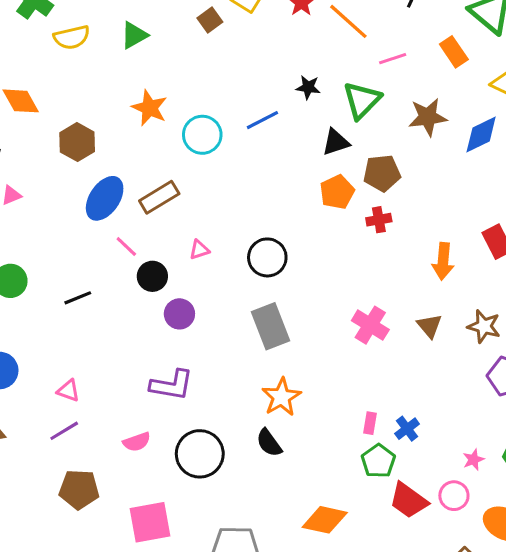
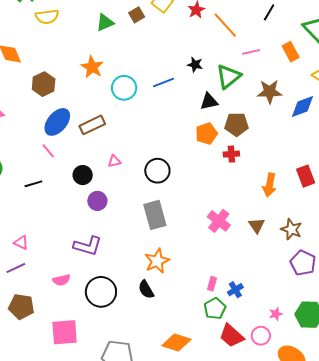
green triangle: (134, 35) -> (105, 23), moved
pink line: (126, 247) -> (48, 151), moved

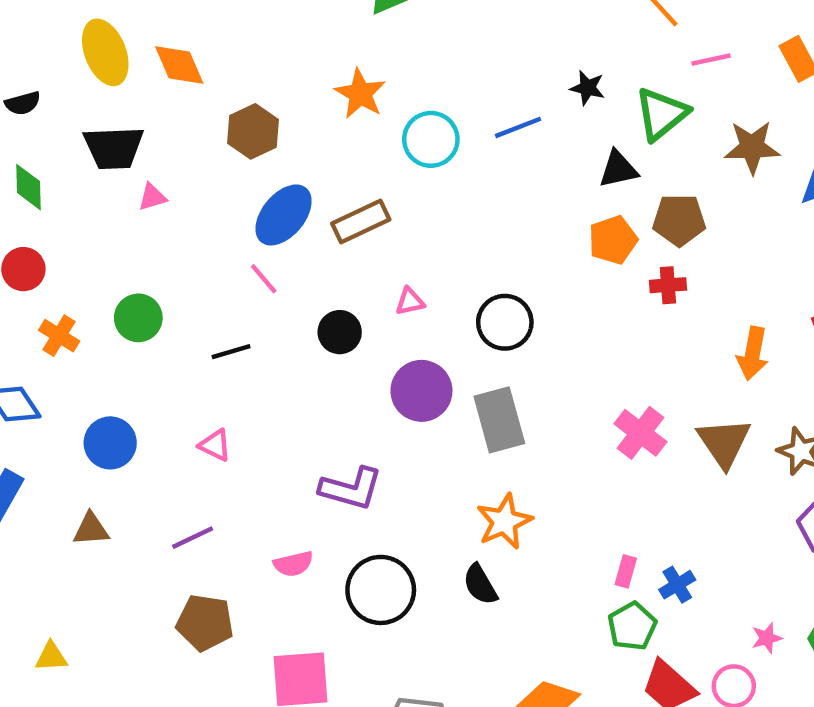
purple circle: (97, 201) -> (421, 391), moved, size x1.4
brown triangle: (257, 225) -> (724, 443), size x1.5
pink triangle: (21, 243) -> (215, 445), moved

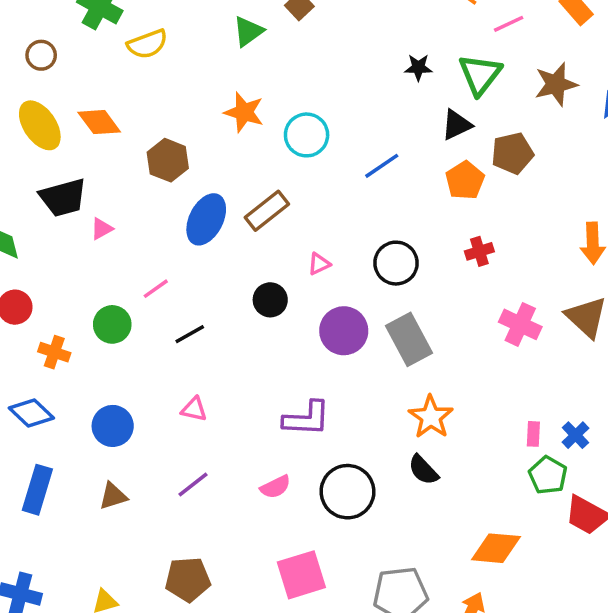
blue line: (518, 127) -> (382, 166), moved
pink line: (264, 279) -> (156, 289), moved, turned -72
red cross: (668, 285) -> (479, 251), moved
brown pentagon: (205, 623) -> (188, 579), moved

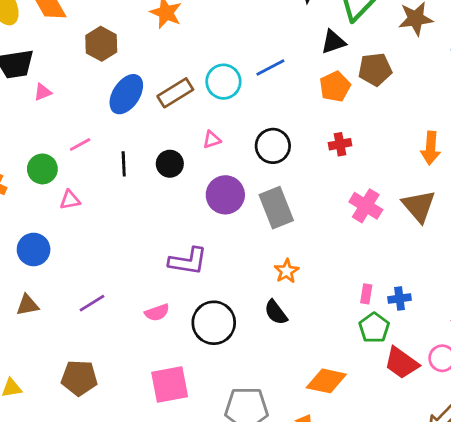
cyan circle: (307, 135) -> (223, 82), moved
black line: (190, 334) -> (124, 164), moved, turned -70
pink triangle: (194, 409) -> (70, 200), moved, turned -30
orange star: (431, 417) -> (287, 271), size x0.7
blue cross: (575, 435) -> (400, 299), turned 30

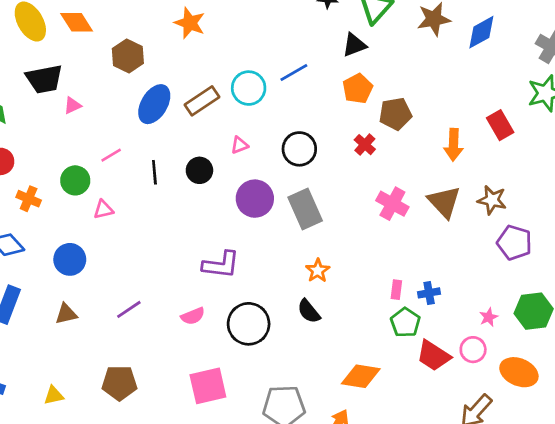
brown pentagon: (375, 69) -> (395, 114), moved
red cross: (340, 144) -> (365, 145), turned -35

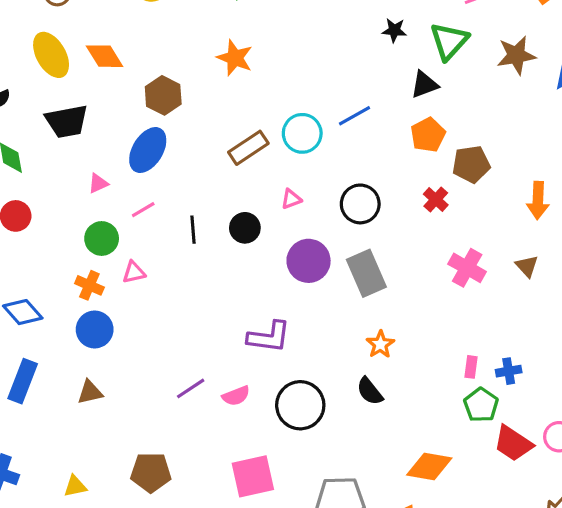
blue ellipse: (154, 104) -> (148, 150), moved
pink triangle: (72, 105) -> (98, 183), moved
orange cross: (29, 199) -> (89, 285), moved
brown triangle: (444, 202) -> (527, 266), size x0.6
purple line: (129, 309) -> (191, 388), moved

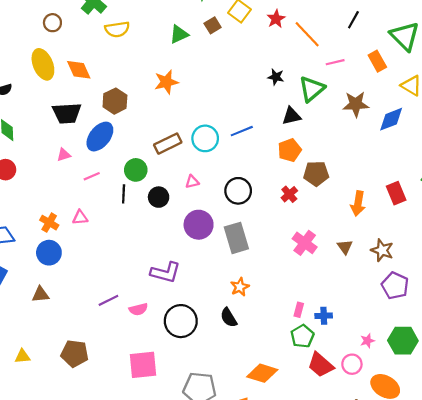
orange star: (235, 58) -> (166, 82), turned 30
black trapezoid: (67, 121) -> (67, 113), moved
green circle: (102, 238) -> (136, 170), moved

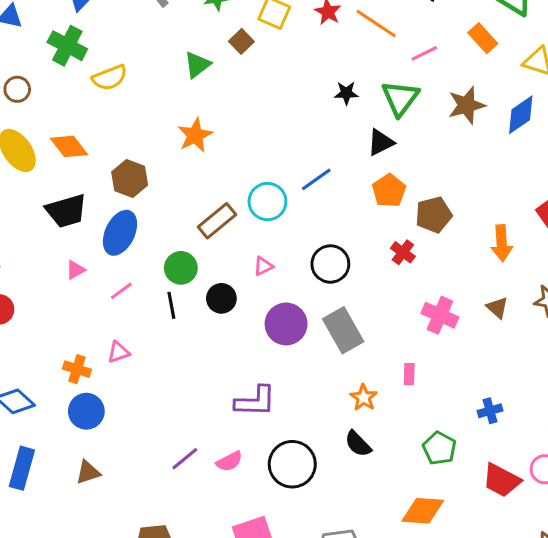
pink rectangle: (299, 310) -> (409, 374), moved
green pentagon: (302, 336) -> (439, 448), moved

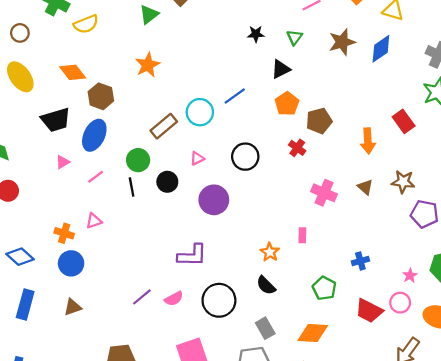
green triangle: (400, 98) -> (294, 37), size x0.6
orange diamond: (69, 146) -> (73, 72), moved
gray rectangle: (343, 330) -> (265, 328), moved, size x0.7

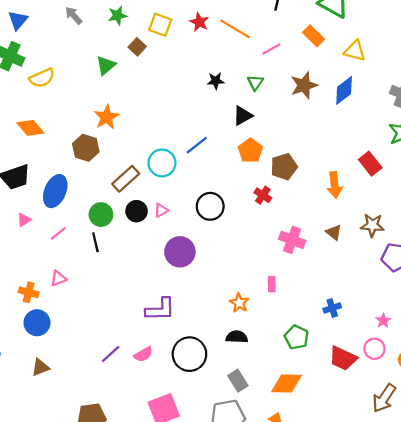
brown hexagon: (101, 96) -> (86, 148), moved
black circle: (167, 182) -> (137, 211), moved
black semicircle: (266, 285) -> (237, 337), turned 140

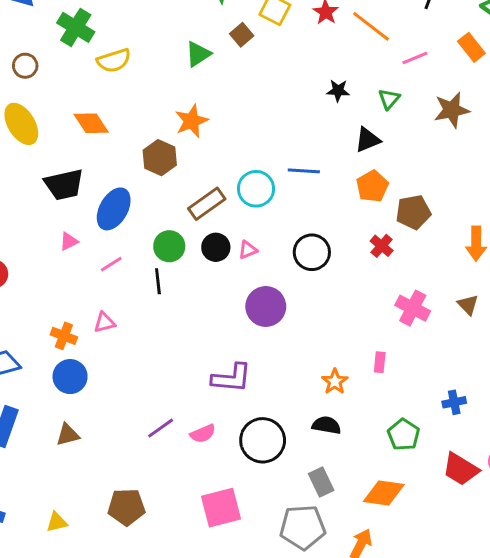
blue line: (197, 145) -> (304, 171), turned 35

